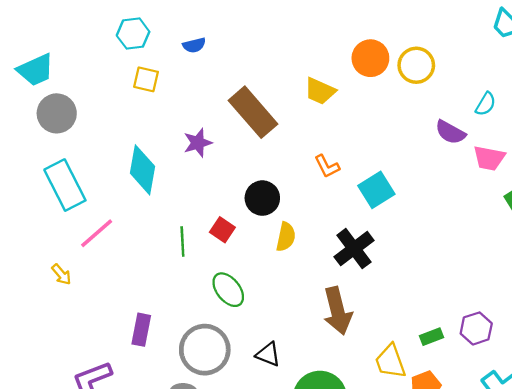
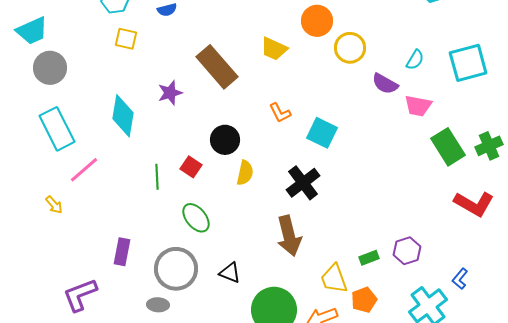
yellow circle: (416, 65) -> (350, 48), moved
cyan square: (376, 190) -> (322, 133), turned -32

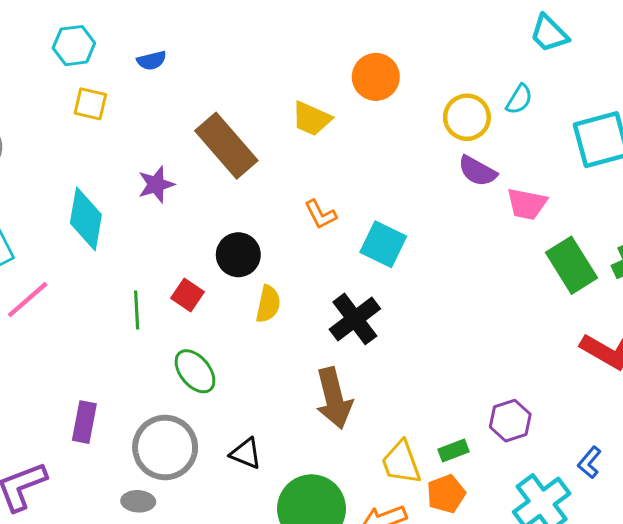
yellow circle: (350, 48) -> (467, 117), moved
cyan semicircle: (415, 60) -> (519, 99), moved
green rectangle: (369, 258) -> (453, 450), moved

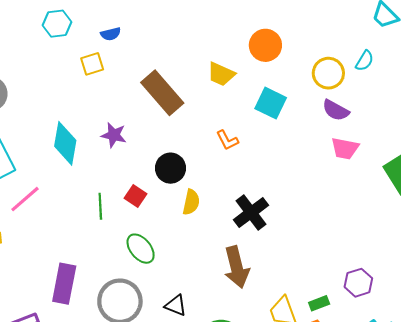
yellow square: (90, 104) -> (92, 64), moved, turned -30
purple star: (156, 184) -> (114, 135), moved, turned 30
pink trapezoid: (527, 204) -> (345, 148), moved
cyan square: (383, 244) -> (271, 103), moved
purple rectangle: (84, 422) -> (64, 284), size x1.4

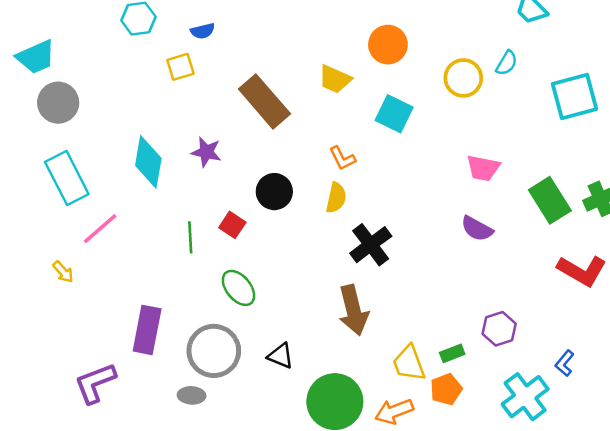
purple semicircle: (336, 110) -> (477, 229), moved
yellow semicircle: (191, 202) -> (336, 198), moved

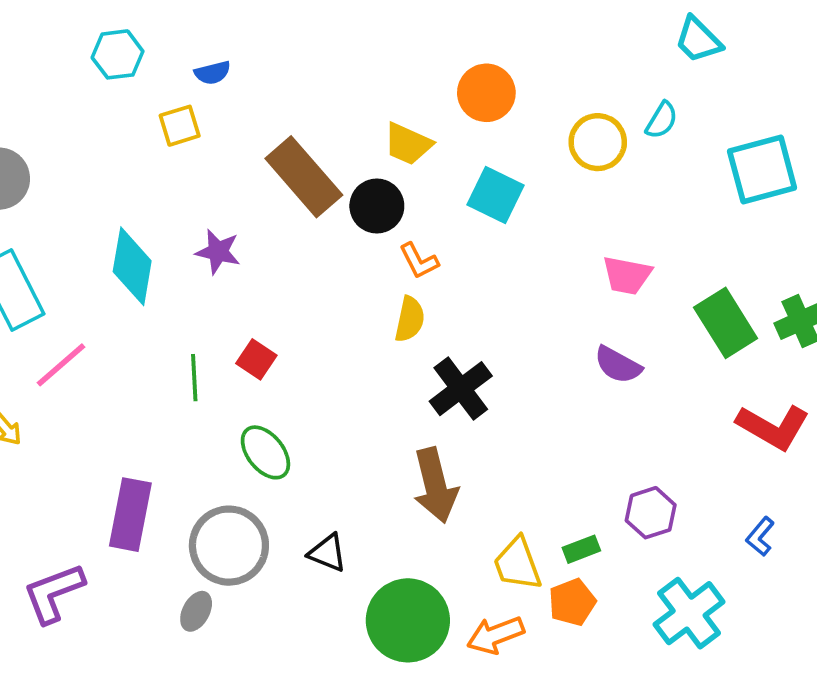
black circle: (274, 192) -> (377, 206), moved
blue L-shape: (565, 363) -> (760, 536), moved
gray ellipse: (192, 395) -> (196, 611), turned -65

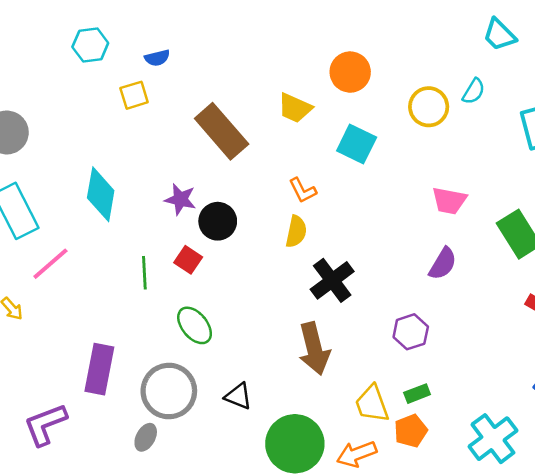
black circle: (377, 206) -> (218, 221), moved
purple star: (218, 252) -> (180, 199), moved
purple semicircle: (618, 365) -> (443, 264), turned -88
purple hexagon: (651, 513) -> (411, 332), moved

